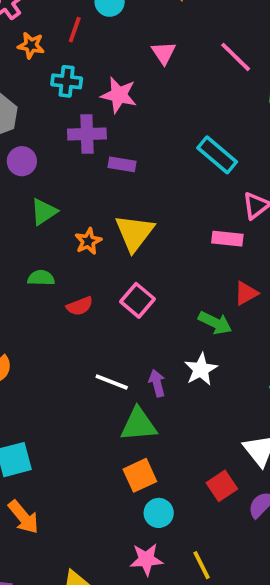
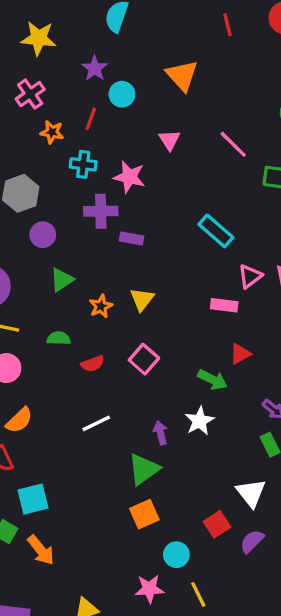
yellow triangle: (134, 233) -> (142, 299), size x0.7
white line: (112, 382) -> (96, 423), moved, turned -48
green triangle: (139, 425) -> (144, 469), turned -32
cyan circle: (159, 513) -> (176, 555), moved

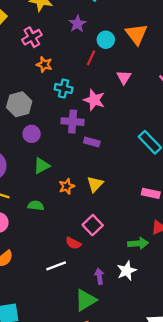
cyan circle: (122, 94) -> (106, 40), moved
red line: (91, 119) -> (91, 58), moved
red semicircle: (93, 364) -> (73, 243), moved, turned 42
green arrow: (212, 380) -> (138, 243), turned -36

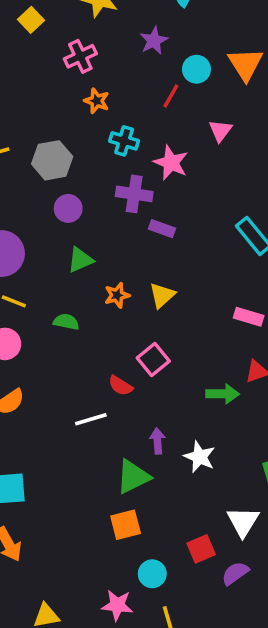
white star: (127, 271) -> (199, 457), moved, turned -30

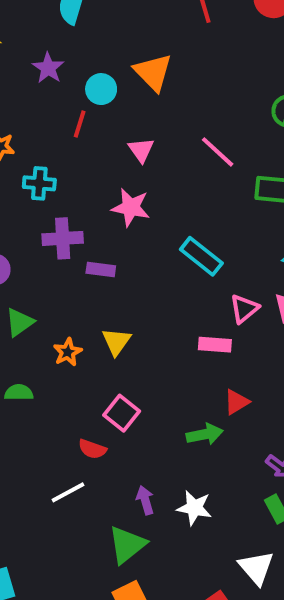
pink star: (171, 163) -> (131, 207), moved

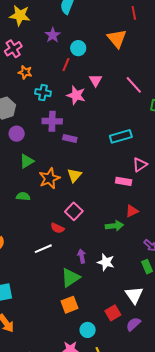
orange triangle: (153, 72) -> (117, 39), moved
pink star: (131, 207) -> (76, 95), moved
cyan rectangle: (201, 256) -> (121, 136), turned -60
orange star: (68, 352) -> (49, 178), size x1.5

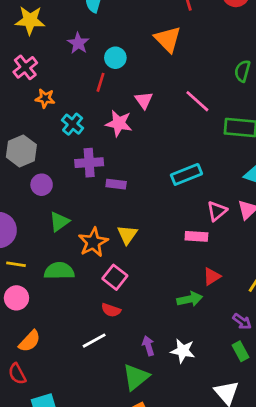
cyan cross: (43, 93) -> (73, 124), turned 35
green semicircle: (23, 196) -> (59, 271), size x1.5
pink square: (74, 211) -> (115, 277), moved

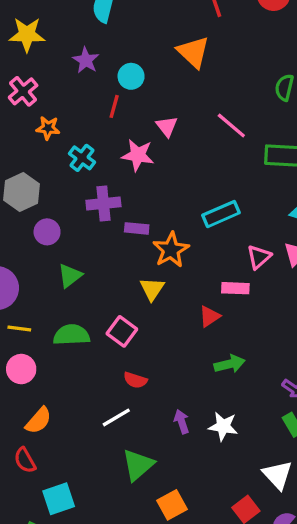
orange star: (93, 242) -> (171, 250), moved
red triangle: (212, 276) -> (210, 316), moved
pink square: (115, 277) -> (122, 331), moved
green triangle: (136, 377) -> (138, 465), moved

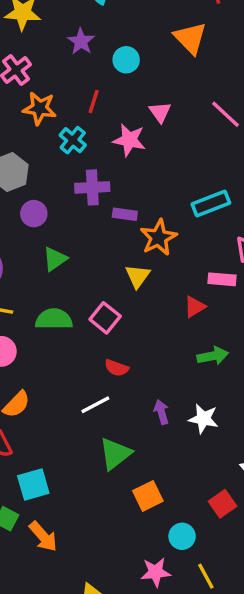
red line: (114, 106) -> (94, 102), moved
orange star: (48, 128) -> (40, 108), size x1.4

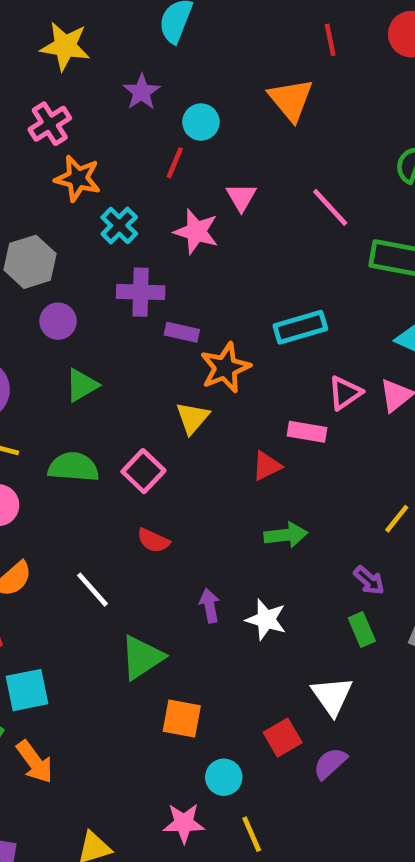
red line: (94, 102) -> (175, 163), moved
white line: (95, 405) -> (93, 590), moved, turned 72
orange square: (148, 496) -> (182, 718), turned 32

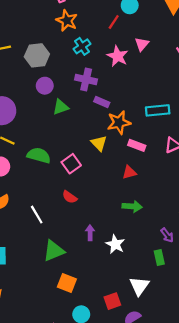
green triangle: (82, 385) -> (61, 107), moved
yellow triangle: (192, 418) -> (99, 143), turned -35
pink rectangle: (307, 432) -> (137, 145), moved

